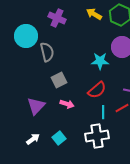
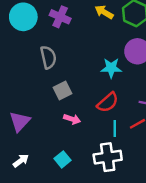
cyan circle: (26, 36) -> (23, 17), moved
purple triangle: (36, 106) -> (20, 121), moved
white arrow: (33, 139) -> (21, 161), moved

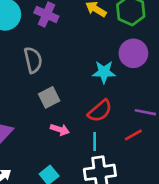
cyan line: (115, 129) -> (95, 142), moved

